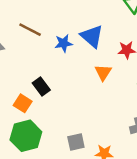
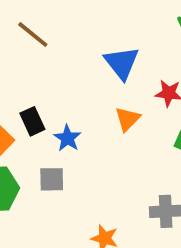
blue star: (64, 43) -> (67, 138), moved, turned 30
gray square: (76, 142) -> (52, 179), moved

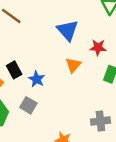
gray square: (52, 179) -> (28, 105), turned 35

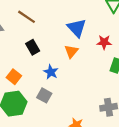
orange triangle: (73, 65) -> (71, 51), moved
black rectangle: (14, 70) -> (33, 47), moved

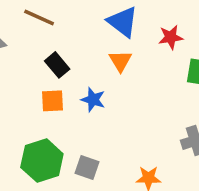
orange square: (14, 77) -> (53, 101), moved, turned -32
gray square: (44, 95) -> (87, 168), moved

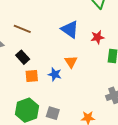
orange triangle: (120, 61) -> (71, 62), moved
black rectangle: (57, 65) -> (23, 57), moved

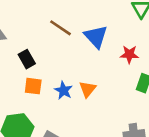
brown line: (22, 29) -> (60, 28), moved
orange triangle: (71, 62) -> (87, 89), moved

